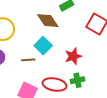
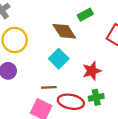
brown line: (28, 60) -> (49, 87), moved

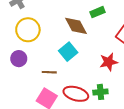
red star: (92, 71) -> (109, 62), moved
brown line: (49, 87) -> (49, 72), moved

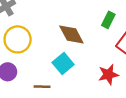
green rectangle: (98, 12) -> (108, 20), moved, turned -40

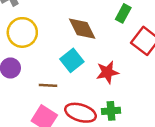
red star: (108, 75) -> (107, 72), moved

